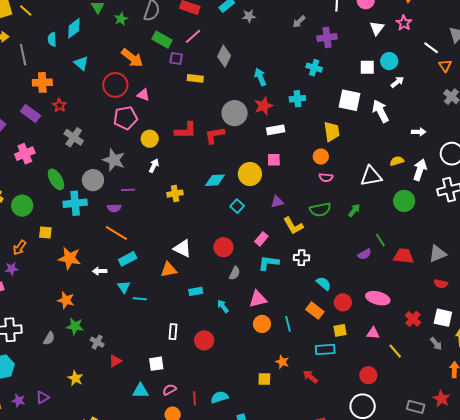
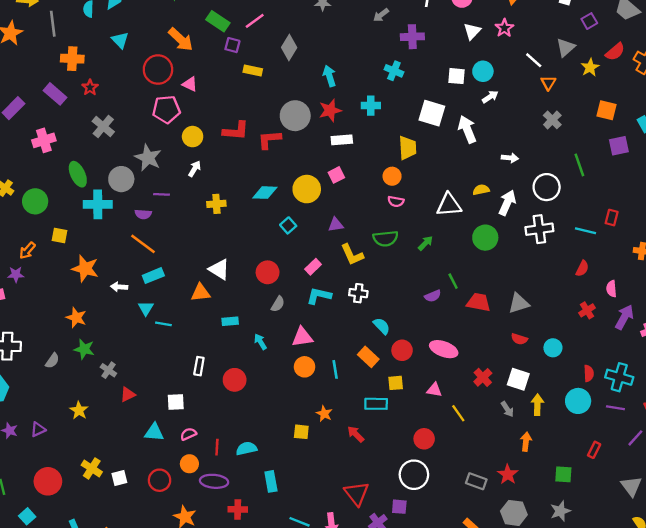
pink square: (274, 160) -> (336, 175), turned -32

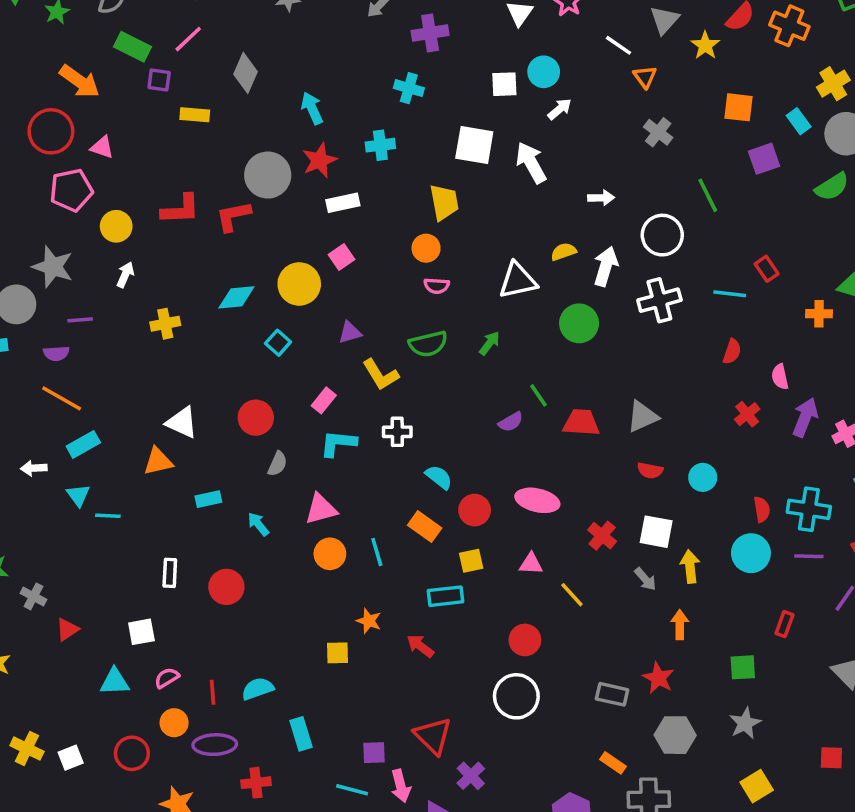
red rectangle: (612, 218) -> (767, 269), turned -42
purple square: (399, 507) -> (374, 753), moved

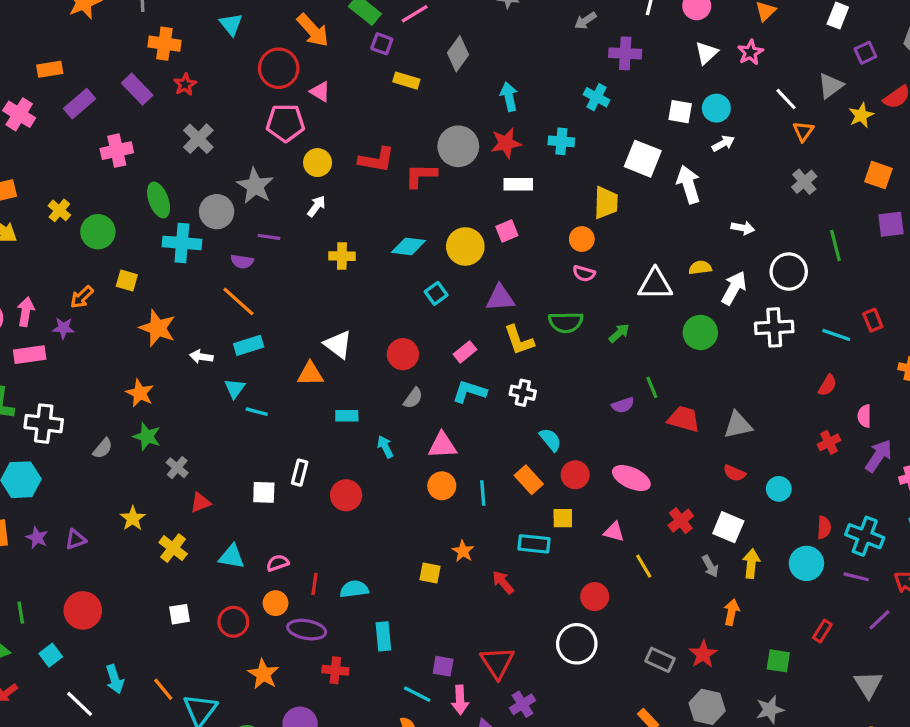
purple triangle: (350, 333) -> (500, 298), size x1.4
white square: (141, 632) -> (264, 492), moved
yellow cross: (27, 748) -> (173, 548), moved

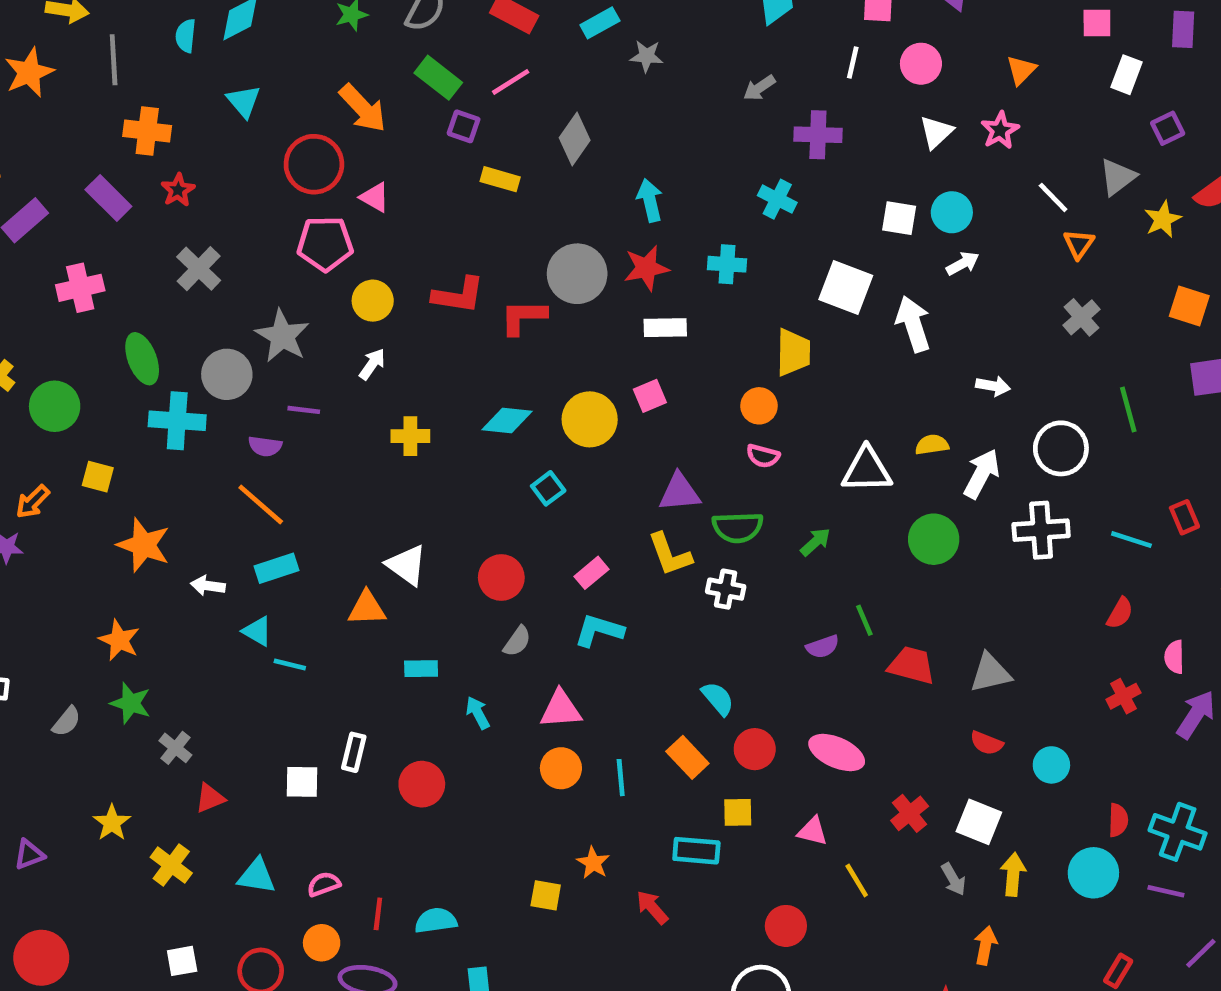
purple triangle: (500, 298) -> (679, 492), moved
cyan triangle: (235, 388) -> (257, 631), turned -35
white cross: (523, 393) -> (726, 589), moved

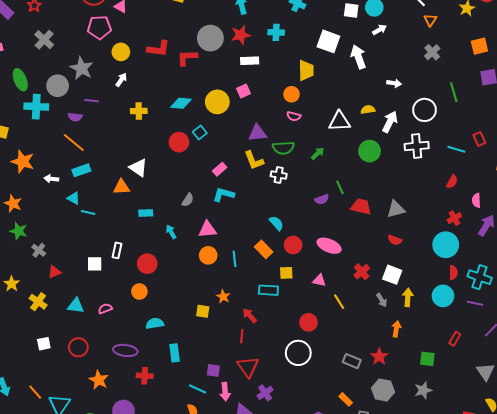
orange square: (1189, 306) -> (479, 46), turned -30
red circle: (501, 577) -> (179, 142), moved
cyan circle: (1051, 765) -> (446, 245), moved, size x1.6
red line: (378, 914) -> (242, 336), moved
orange circle: (322, 943) -> (139, 292), moved

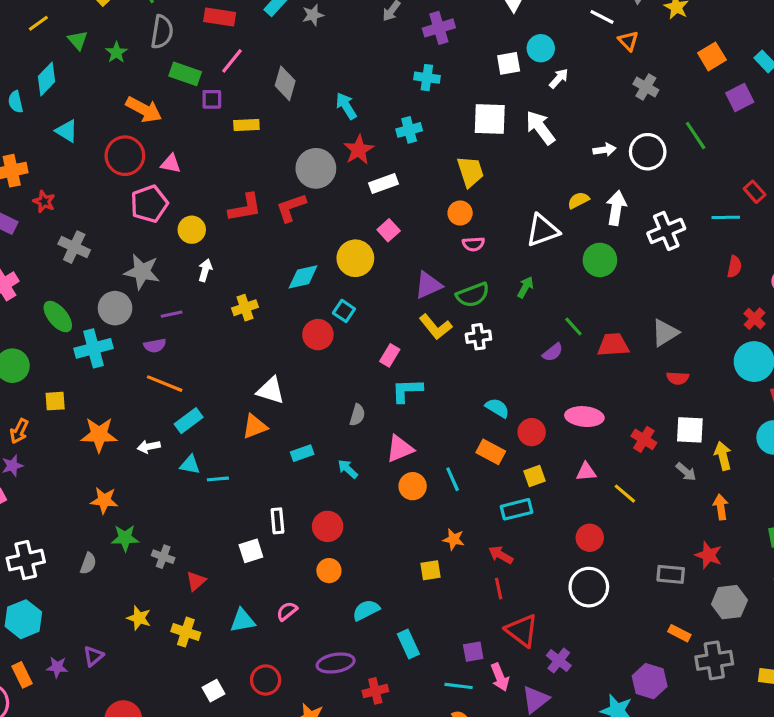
white circle: (425, 110) -> (648, 152), moved

